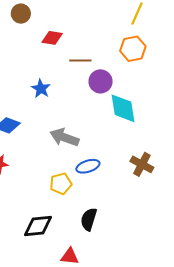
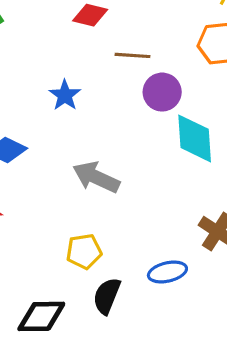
blue ellipse: (88, 166) -> (167, 272), moved
black semicircle: (89, 219) -> (107, 296), moved

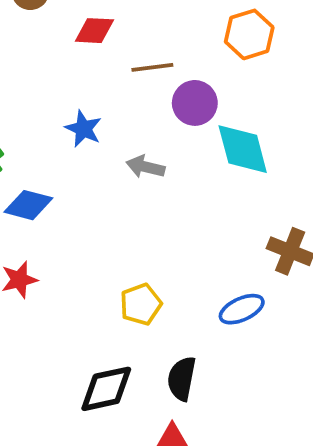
gray arrow: (96, 177) -> (145, 167), moved, size x0.7
black semicircle: (107, 296) -> (182, 379), moved

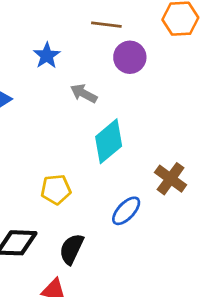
cyan diamond: (243, 149) -> (109, 141), moved, turned 51
blue ellipse: (242, 309) -> (126, 211), turned -36

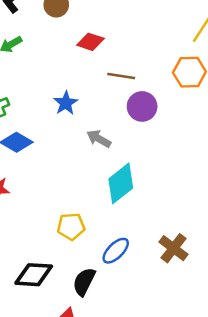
brown cross: (171, 179) -> (174, 248), moved
blue ellipse: (126, 211) -> (116, 251), moved

